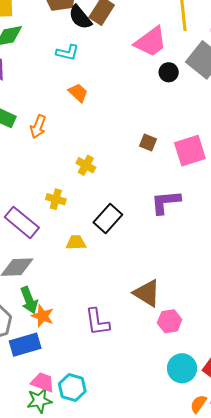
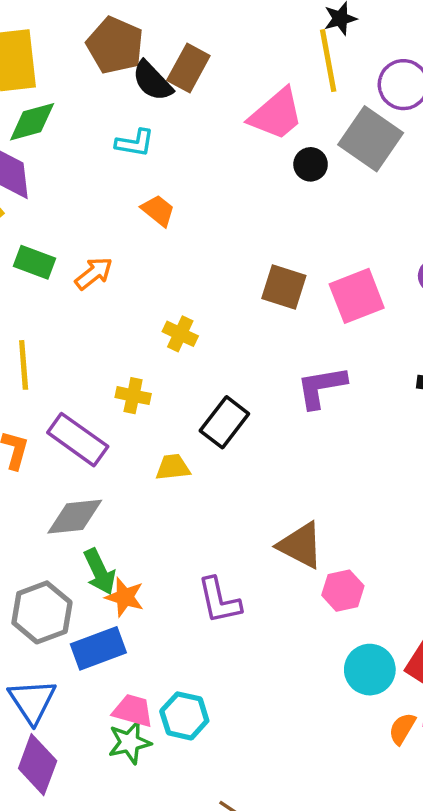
orange arrow: (38, 127) -> (94, 273), turned -145
brown square: (148, 142) -> (284, 287), size x1.5

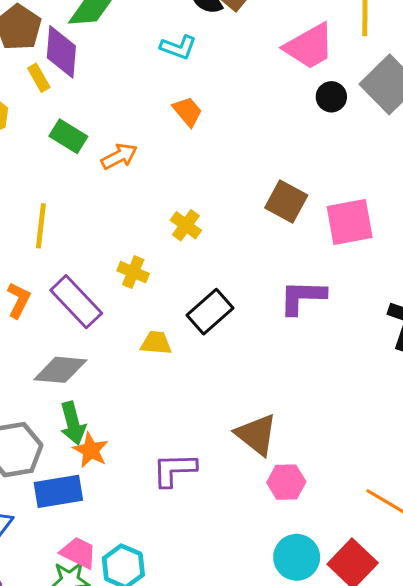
purple L-shape: (219, 601) -> (174, 470), turned 90

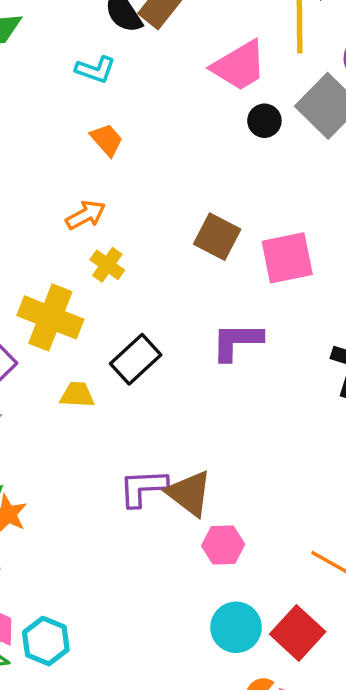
orange arrow: (119, 156) -> (86, 215), moved
yellow cross: (133, 272) -> (50, 317), size x1.8
purple L-shape: (174, 470) -> (143, 488), moved

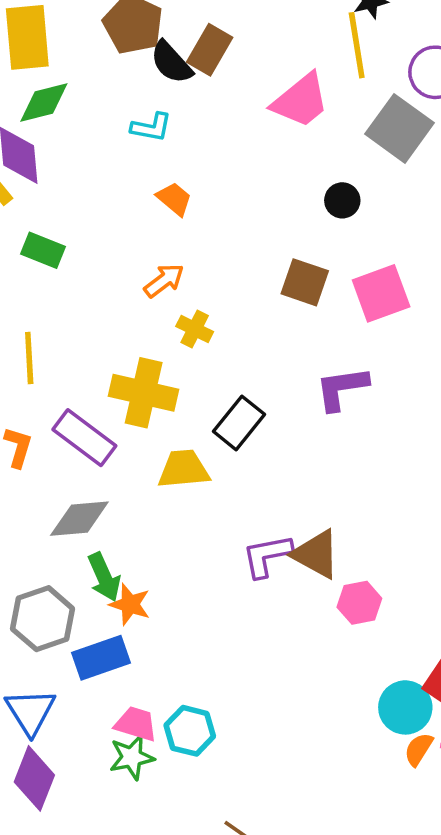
black circle: (264, 121) -> (342, 200), moved
yellow trapezoid: (77, 395) -> (184, 469), size x1.4
cyan circle: (236, 627) -> (405, 707), moved

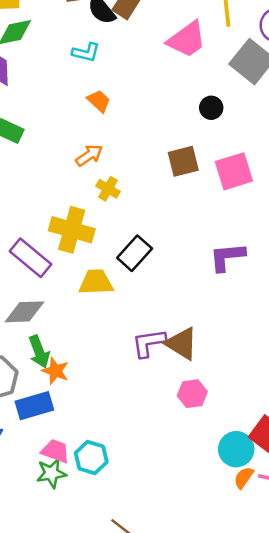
brown square: (305, 282) -> (183, 161), turned -36
purple L-shape: (342, 388) -> (227, 257), moved
pink hexagon: (359, 603) -> (192, 394), moved

